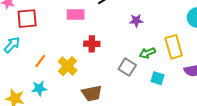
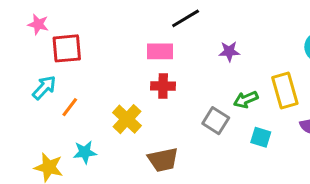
pink rectangle: (76, 15) -> (160, 51), moved
orange line: (40, 61) -> (70, 107), moved

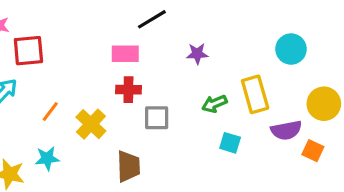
orange line: (70, 107) -> (50, 112), moved
gray square: (216, 121) -> (157, 118), moved, turned -32
brown trapezoid: (163, 160) -> (128, 166), turned -80

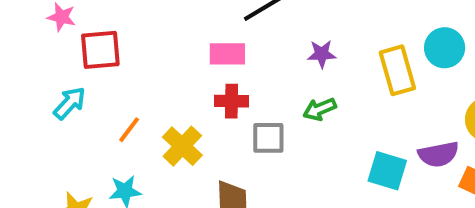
yellow rectangle: (255, 94) -> (397, 70), moved
green arrow: (214, 104) -> (320, 109), moved
cyan square: (230, 143) -> (387, 171), moved, size x1.4

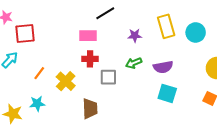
yellow rectangle: (397, 70) -> (166, 26), moved
purple semicircle: (438, 154) -> (163, 67), moved

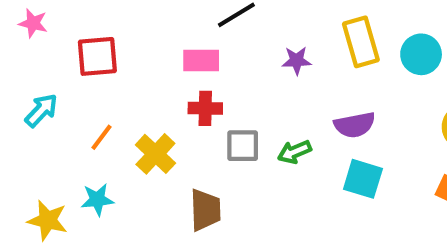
red square: (25, 33) -> (97, 56), moved
green arrow: (134, 63) -> (294, 152), moved

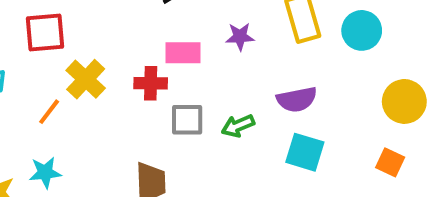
pink rectangle: (201, 61) -> (183, 53), moved
yellow cross: (155, 154) -> (86, 79), moved

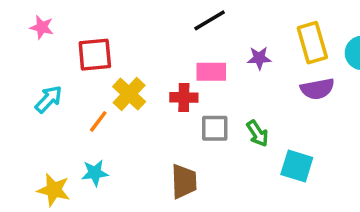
purple semicircle: (297, 99) -> (317, 89), moved
green arrow: (238, 126) -> (257, 133), turned -100
cyan square: (305, 152) -> (297, 166), moved

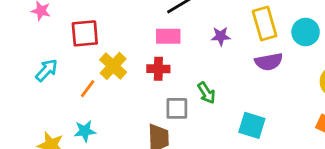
pink rectangle: (211, 72) -> (168, 36), moved
gray square: (215, 128) -> (177, 108), moved
green arrow: (257, 133) -> (207, 93), moved

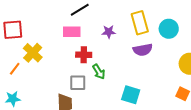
red cross: (158, 69) -> (84, 55), moved

